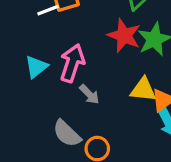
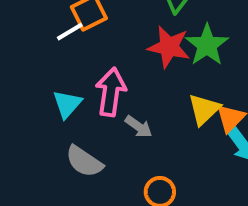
yellow triangle: (143, 90) -> (204, 109), turned -40
gray semicircle: (67, 133) -> (84, 161), moved

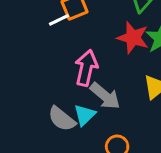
cyan triangle: (67, 104) -> (85, 115), moved
gray arrow: (139, 127) -> (105, 96), size x1.5

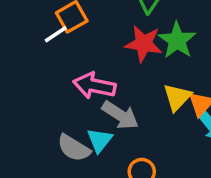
pink arrow: (86, 68) -> (94, 86), turned -84

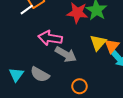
cyan triangle: (100, 140) -> (16, 75), moved

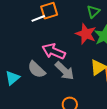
gray semicircle: (40, 74) -> (36, 70), moved

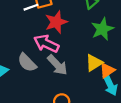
red star: (86, 34) -> (56, 22), moved, turned 30

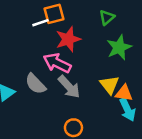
yellow triangle: (94, 63) -> (110, 85), turned -36
orange triangle: (107, 70) -> (124, 93), turned 42

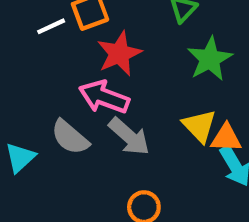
white line: (40, 23) -> (51, 26), moved

